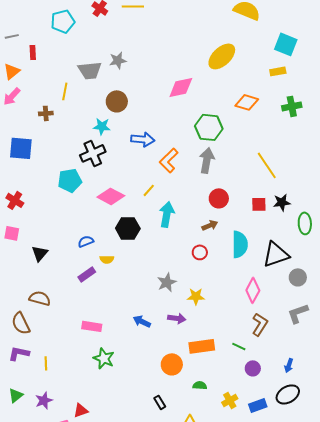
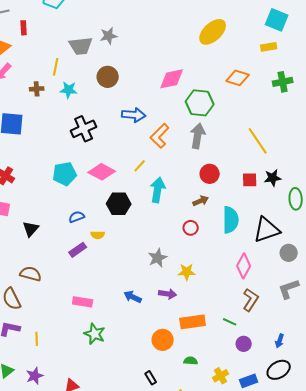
pink diamond: (181, 87) -> (172, 79), moved
cyan star: (102, 126) -> (69, 90), moved
cyan pentagon: (70, 180) -> (65, 174), moved

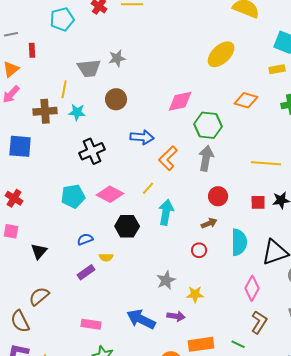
brown cross: (37, 89) -> (45, 111), size x1.6
yellow line: (258, 141) -> (266, 163), turned -52
brown semicircle: (31, 274) -> (39, 296), turned -55
blue arrow: (133, 297) -> (141, 319), size x1.6

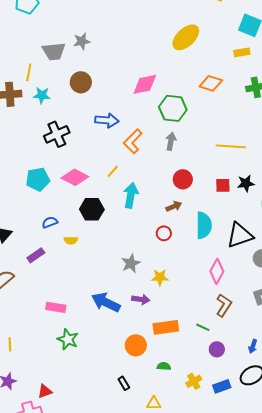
gray arrow: (206, 158) -> (171, 141), size x0.7
purple rectangle: (86, 272) -> (36, 255), moved

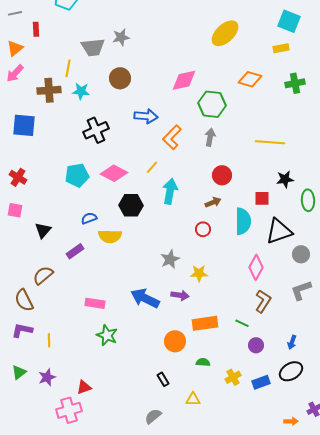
red square: (223, 185) -> (262, 198), moved
yellow semicircle: (71, 240) -> (110, 236), size x1.6

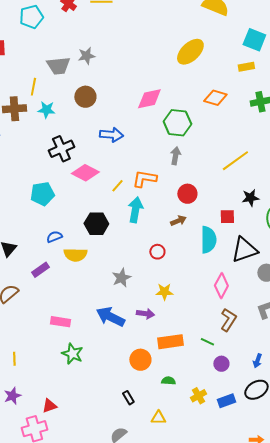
orange L-shape: (172, 137) -> (144, 179), moved, turned 55
yellow line: (270, 142) -> (235, 161), turned -40
pink diamond: (114, 173) -> (85, 173), moved
red circle: (203, 229) -> (157, 252), moved
gray star: (170, 259) -> (121, 278), moved

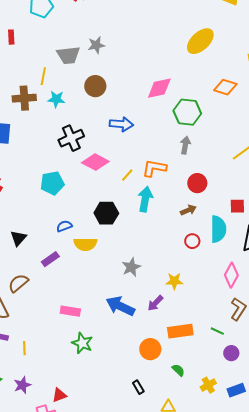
red circle: (157, 252) -> (192, 241), moved
purple arrow: (145, 314) -> (155, 303), turned 126
green semicircle: (168, 381) -> (178, 370), turned 40

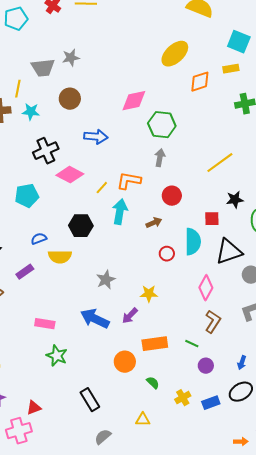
orange diamond: (225, 87) -> (200, 82), moved, turned -35
brown arrow: (188, 210) -> (154, 223), moved
black rectangle: (138, 387) -> (90, 400), moved, size x1.6

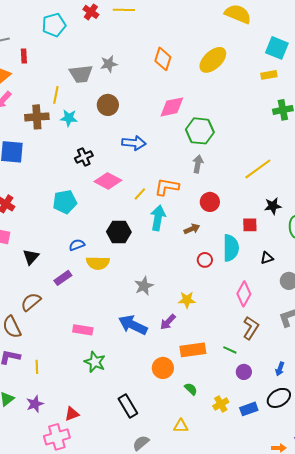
orange diamond: (200, 82) -> (163, 59), moved, turned -55
black cross: (46, 151) -> (84, 157), size x0.7
black triangle: (229, 252) -> (267, 258), size x0.5

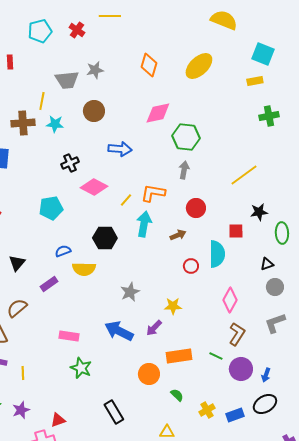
red cross: (91, 12) -> (77, 30), moved
black triangle: (267, 258) -> (267, 264), moved
purple circle: (244, 372) -> (241, 369), moved, size x1.5

